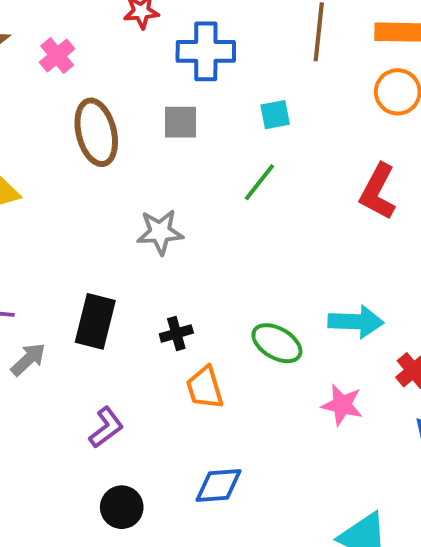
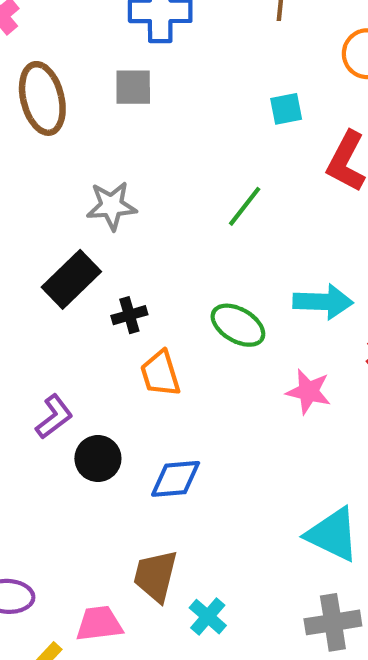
cyan square: (275, 115) -> (286, 109), moved
green line: (259, 182) -> (245, 206), moved
black rectangle: (95, 321) -> (71, 279), moved, turned 32
black circle: (122, 507) -> (98, 459), moved

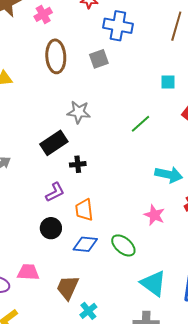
gray square: (133, 87) -> (99, 59), turned -30
green ellipse: (238, 325) -> (123, 245), moved
orange trapezoid: (160, 373) -> (84, 210), moved
purple L-shape: (54, 417) -> (55, 192), moved
pink trapezoid: (99, 624) -> (28, 272), moved

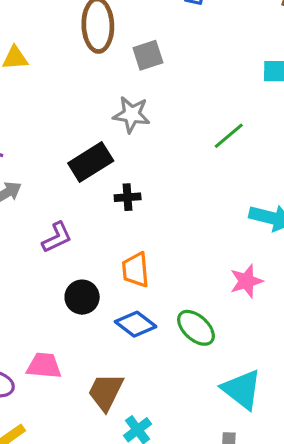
gray square: (99, 59) -> (148, 55), moved
purple L-shape: (55, 192) -> (57, 237), moved
pink star: (154, 215) -> (246, 281), turned 30
blue diamond: (85, 244) -> (136, 324), turned 30

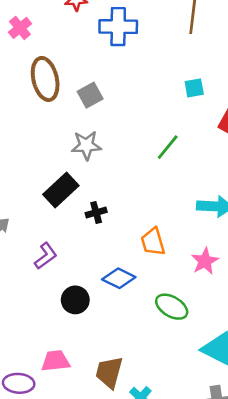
orange trapezoid: (136, 270) -> (153, 242), moved
blue diamond: (136, 324) -> (119, 278), moved

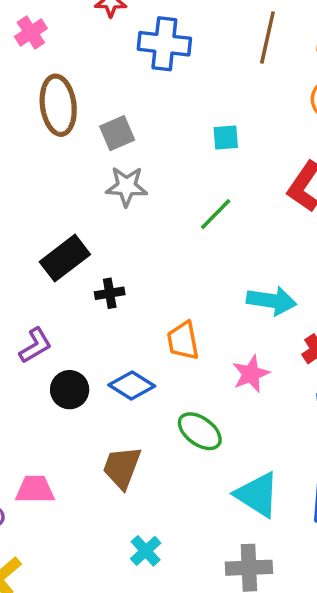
cyan square: (194, 88) -> (226, 138), moved
gray star: (86, 145) -> (127, 186), moved
black circle: (75, 300) -> (70, 390), moved
brown trapezoid: (109, 372) -> (122, 467), moved

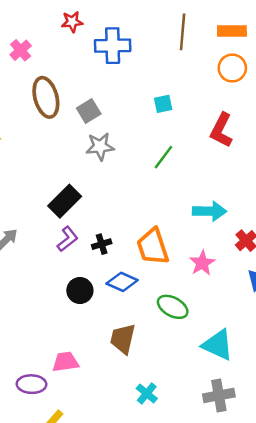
black cross: (110, 293) -> (102, 244), moved
orange trapezoid: (183, 341) -> (153, 247), size x1.4
purple L-shape: (35, 345) -> (68, 239), moved

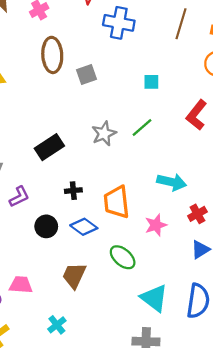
gray star: (100, 146) -> (104, 134), moved, turned -30
purple L-shape: (68, 239) -> (19, 197), moved
cyan cross: (147, 393) -> (57, 325), moved

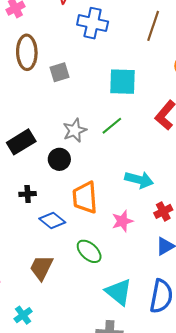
cyan square: (151, 82) -> (123, 82), size x1.8
black cross: (73, 191) -> (28, 194), moved
black circle: (46, 226) -> (59, 159), moved

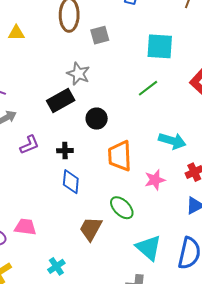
gray star: (75, 130) -> (78, 74), moved, turned -30
blue diamond: (52, 220) -> (71, 182), moved, turned 55
brown trapezoid: (41, 268) -> (91, 229), moved

